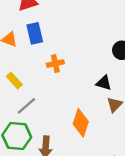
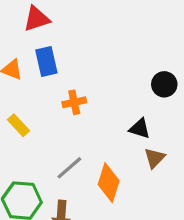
gray line: (26, 106) -> (69, 168), moved

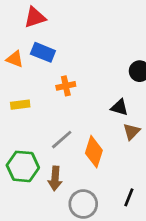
blue rectangle: (46, 61) -> (43, 52), turned -55
yellow rectangle: (19, 125) -> (20, 105), turned -54

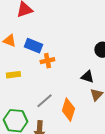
blue rectangle: (43, 52) -> (33, 46), moved

